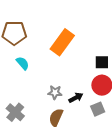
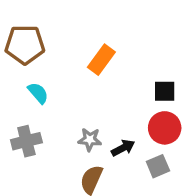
orange rectangle: (62, 42) -> (101, 60), size x0.7
gray cross: (15, 112) -> (26, 141), moved, turned 36

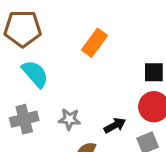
cyan semicircle: (38, 93) -> (35, 74), size x1.4
gray star: (90, 140) -> (70, 119), moved

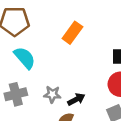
black arrow: (115, 125) -> (76, 99), moved

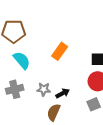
orange rectangle: (72, 33) -> (60, 51), moved

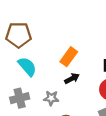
black arrow: (63, 93) -> (72, 78), moved

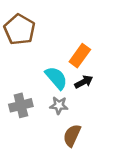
brown pentagon: (19, 35) -> (20, 29), turned 30
cyan semicircle: (27, 67) -> (56, 78), moved

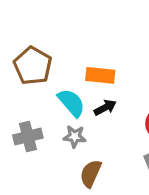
brown pentagon: (20, 29) -> (33, 66), moved
orange rectangle: (80, 56) -> (100, 75), turned 60

